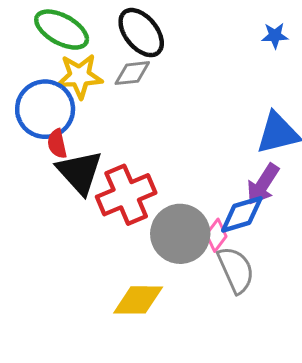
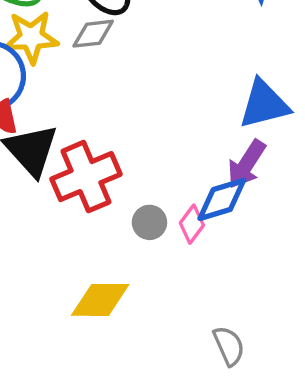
gray circle: (180, 234) -> (149, 222), size x0.5
gray semicircle: (236, 270) -> (229, 346), moved, size x0.7

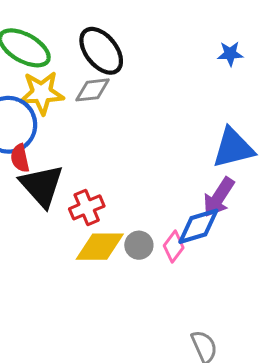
red cross: (86, 177) -> (87, 207), size x0.6
yellow diamond: (100, 300) -> (100, 247), moved

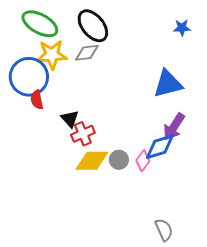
blue triangle: (233, 148) -> (168, 84), moved
black triangle: (42, 186) -> (70, 119), moved, size x0.6

